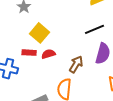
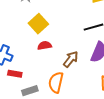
red rectangle: (29, 53) -> (15, 74), moved

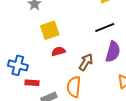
yellow square: (38, 24) -> (50, 30), turned 30

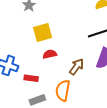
red rectangle: (32, 83) -> (31, 78), moved

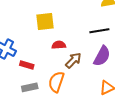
red semicircle: (50, 54) -> (59, 45), moved

